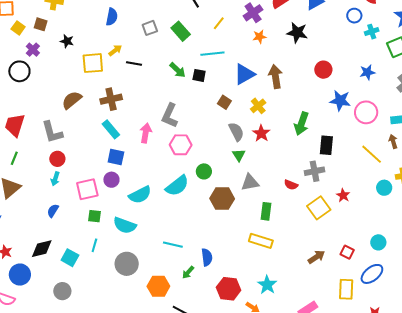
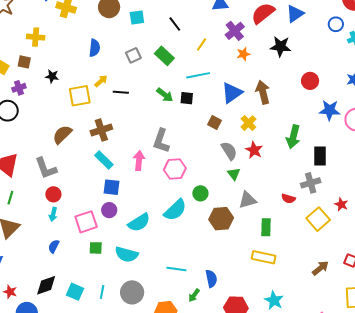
purple cross: (33, 50) -> (19, 88), turned 32
cyan line: (94, 245) -> (102, 292), moved

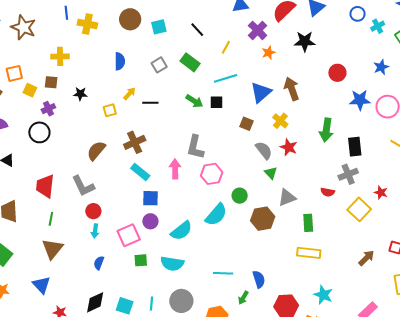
yellow square: (80, 96) -> (110, 110), size x0.6

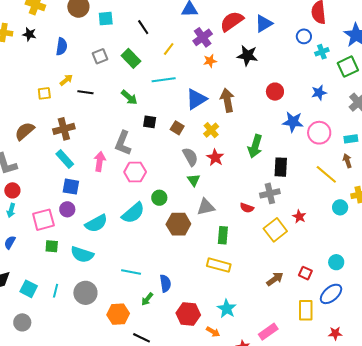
black star: (80, 94) -> (29, 34), moved
black square: (217, 102) -> (150, 122), moved

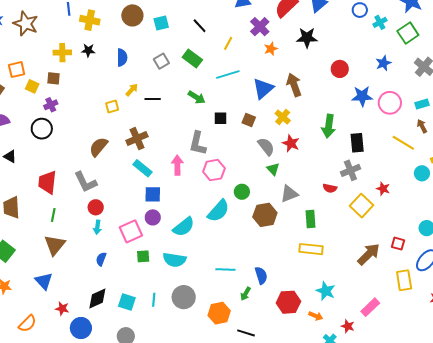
brown arrow: (275, 279) -> (369, 254), size x1.4

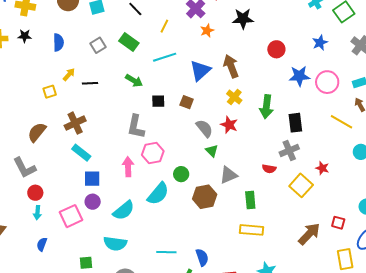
yellow cross: (283, 117) -> (234, 97), moved
pink arrow: (177, 165) -> (128, 167), moved
green square: (143, 256) -> (86, 263), moved

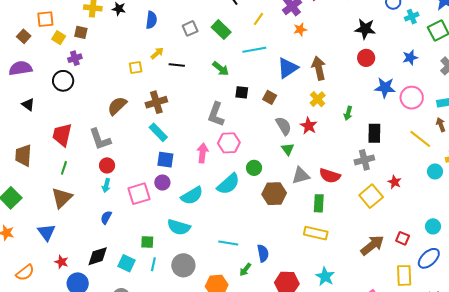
black star: (243, 19) -> (365, 29), moved
green arrow: (266, 107) -> (348, 113), size x0.6
red semicircle: (269, 169) -> (330, 176), moved, size x1.5

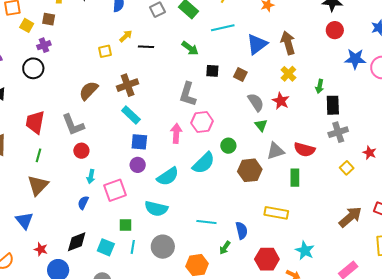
black rectangle: (374, 133) -> (333, 105), moved
cyan arrow: (106, 185) -> (91, 177), moved
pink square: (139, 194) -> (115, 190), moved
yellow square: (371, 196) -> (347, 168), size x0.6
yellow rectangle: (316, 233) -> (276, 213), moved

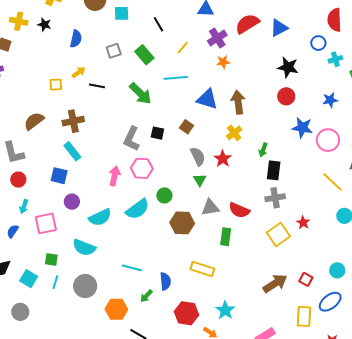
blue triangle: (257, 44) -> (207, 99), turned 45
green arrow: (190, 48) -> (140, 94), size x1.4
black square: (212, 71) -> (157, 133), moved
blue square: (139, 142) -> (59, 176), moved
yellow square: (347, 168) -> (278, 234), size x1.6

